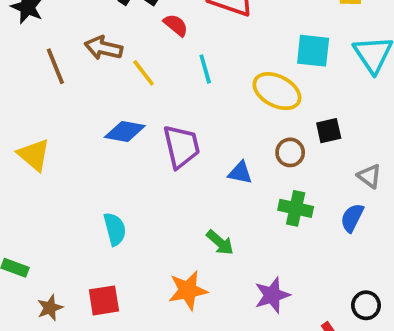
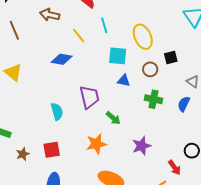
cyan square: (313, 51) -> (118, 56), moved
brown line: (55, 66) -> (14, 30), moved
yellow line: (144, 73) -> (79, 35), moved
yellow ellipse: (277, 91) -> (143, 37), turned 40
purple trapezoid: (181, 146) -> (89, 97), moved

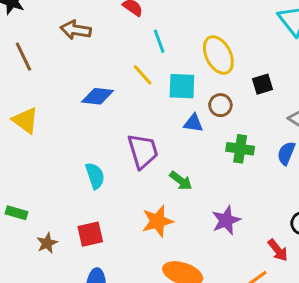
yellow line: (79, 35) -> (143, 75), moved
brown circle: (150, 69) -> (220, 105), moved

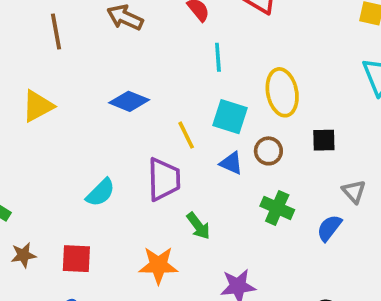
yellow line: (143, 75) -> (186, 135), moved
yellow triangle: (25, 120) -> (38, 106), turned 40
cyan semicircle: (95, 176) -> (101, 193), turned 48

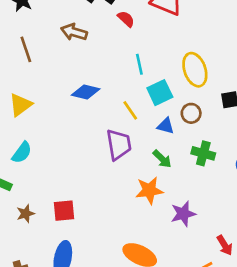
cyan line: (218, 57) -> (139, 64), moved
cyan square: (230, 117) -> (160, 93), turned -35
cyan semicircle: (101, 193) -> (22, 153), moved
green arrow: (198, 226) -> (162, 159), moved
orange star: (158, 265) -> (149, 190), moved

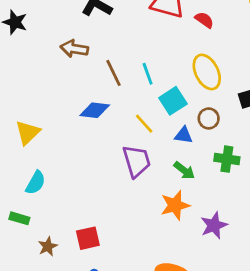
red semicircle: (126, 19) -> (204, 20), moved
brown line: (26, 49) -> (114, 73), moved

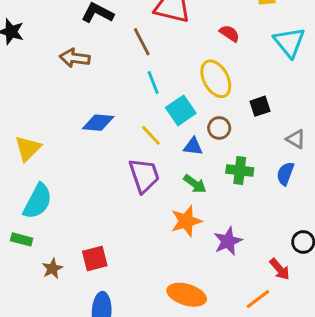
red semicircle: (204, 20) -> (229, 33), moved
brown line: (114, 73) -> (142, 42), moved
cyan semicircle: (36, 183) -> (38, 201), size x1.4

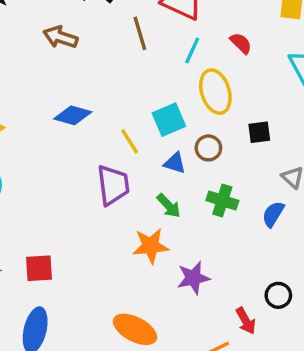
cyan line: (153, 82) -> (192, 51), moved, turned 35

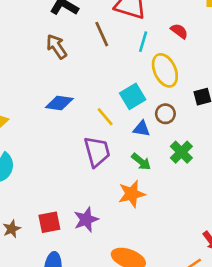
brown arrow: (60, 37) -> (57, 47), moved, turned 45
green cross: (222, 201) -> (181, 152), turned 35
purple star: (193, 278) -> (86, 220), moved

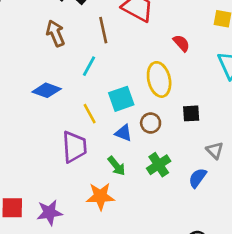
cyan line: (143, 42) -> (89, 66), moved

